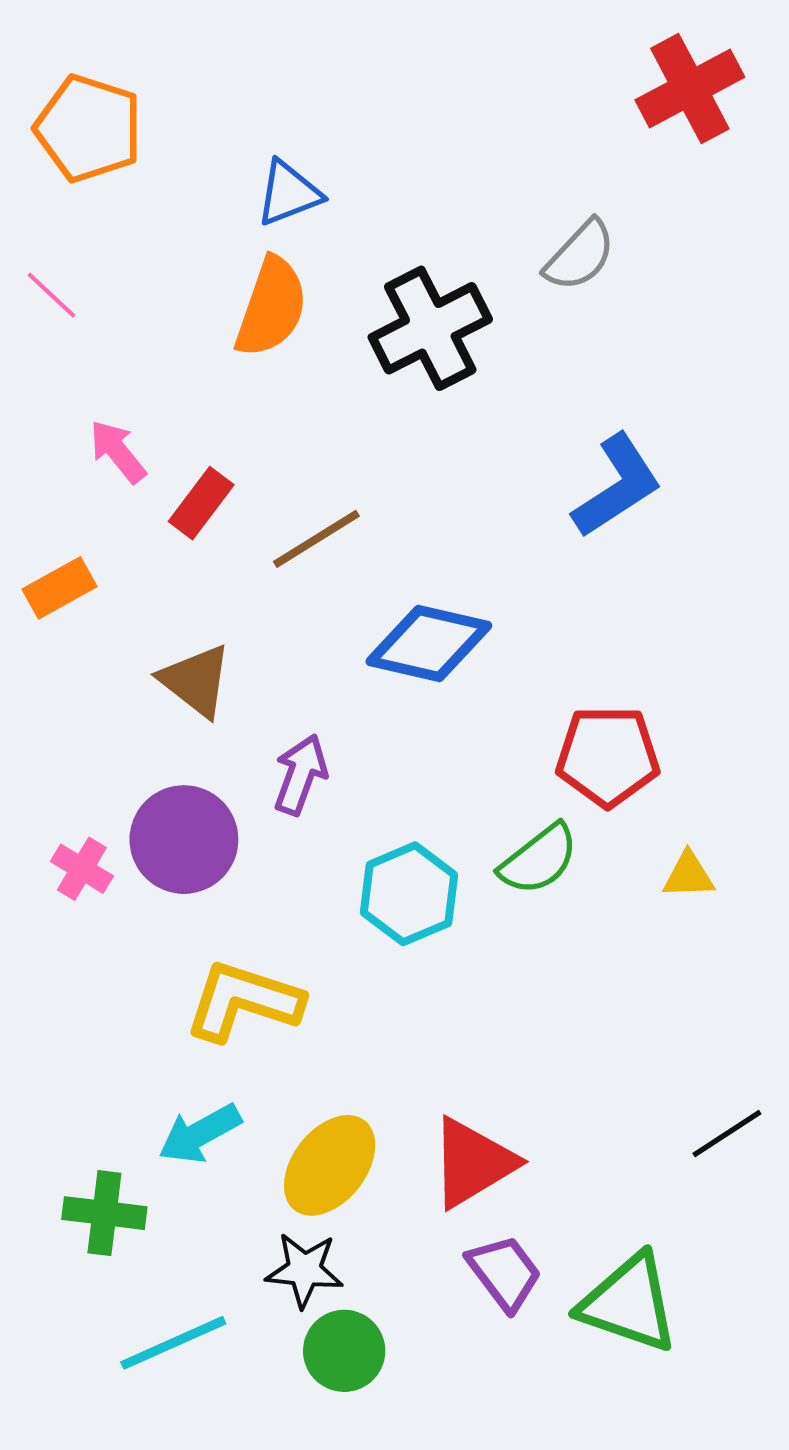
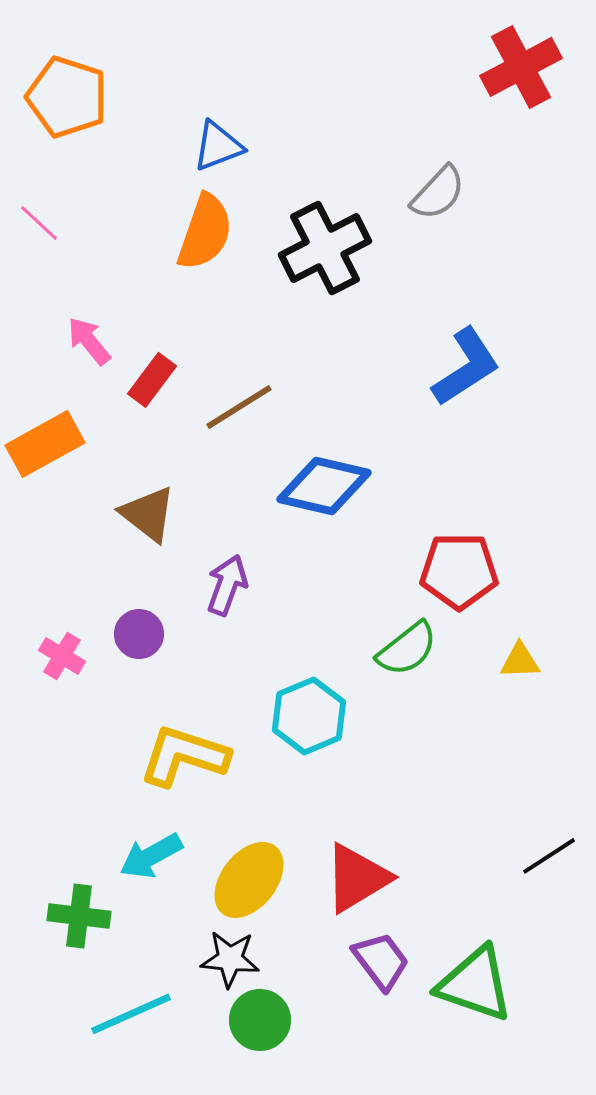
orange rectangle: (59, 588) -> (45, 444), size x1.4
purple circle: (184, 840) -> (139, 634), size x0.6
cyan hexagon: (409, 894) -> (309, 716), moved

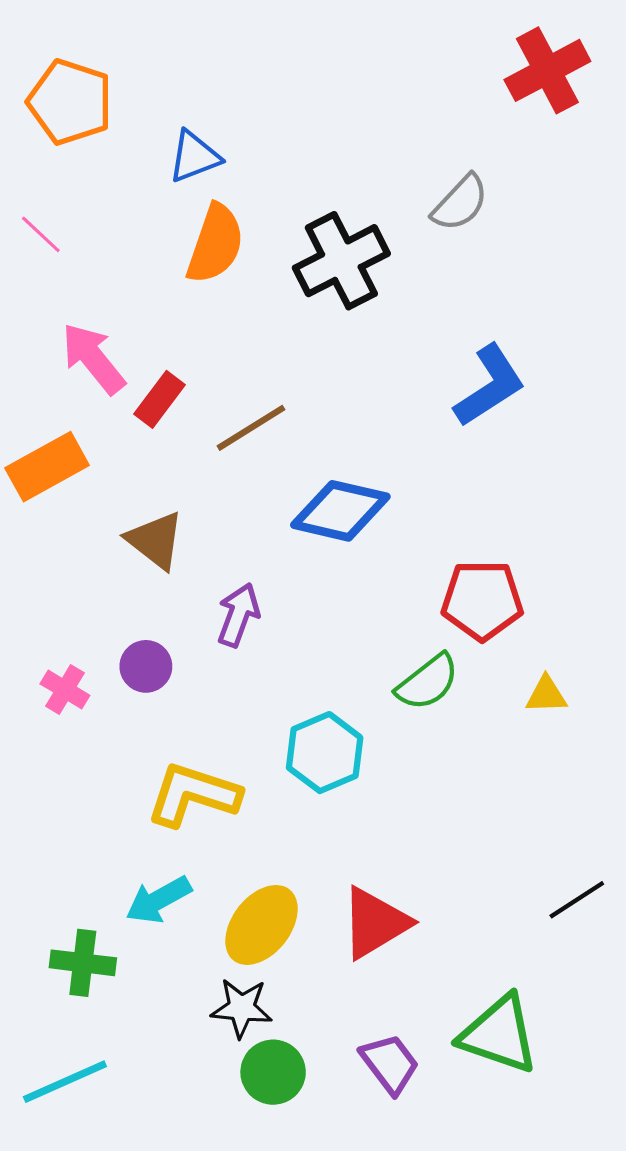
blue triangle: (218, 146) -> (194, 157), moved
pink arrow: (89, 341) -> (93, 358), size x1.4
purple trapezoid: (381, 961) -> (390, 1064), moved
cyan line: (131, 1014) -> (65, 1082), moved

